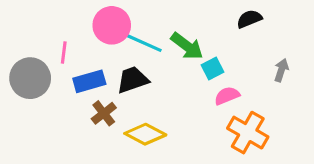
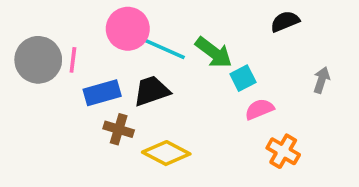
gray circle: (30, 78) -> (38, 60), moved
brown cross: (104, 113) -> (119, 129), turned -35
orange cross: (248, 133) -> (283, 151), size x0.7

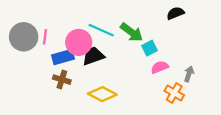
pink circle: (128, 29) -> (79, 42), moved
gray arrow: (322, 80) -> (189, 74), moved
brown cross: (119, 129) -> (62, 80), moved

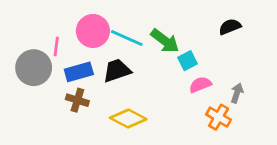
black semicircle: (175, 13) -> (230, 27), moved
gray circle: (24, 37) -> (34, 68), moved
pink circle: (79, 42) -> (93, 31), moved

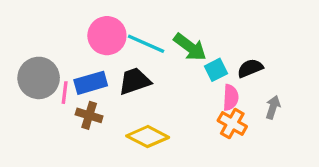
black semicircle: (230, 27) -> (250, 68), moved
pink line: (56, 46) -> (65, 93), moved
pink semicircle: (200, 85) -> (231, 97), turned 115
orange cross: (219, 117) -> (232, 124), moved

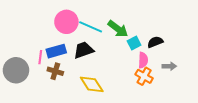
gray circle: (39, 78) -> (16, 70), moved
gray arrow: (273, 107) -> (169, 66), turned 72
yellow diamond: (148, 137) -> (92, 84), turned 30

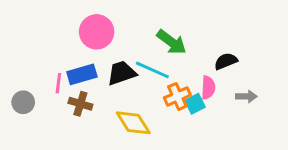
cyan line: (91, 27) -> (152, 70), moved
cyan square: (134, 43) -> (195, 104), moved
gray circle: (16, 70) -> (23, 102), size x0.6
orange cross: (144, 76) -> (177, 96), moved, turned 36

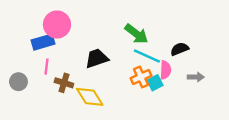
pink circle: (97, 32) -> (57, 25), moved
cyan line: (152, 70) -> (147, 56), moved
blue rectangle: (82, 74) -> (43, 42), moved
yellow diamond: (133, 123) -> (90, 97), moved

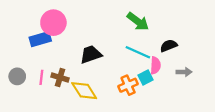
green arrow: (136, 34) -> (138, 22), moved
pink line: (46, 67) -> (41, 77), moved
orange cross: (141, 77) -> (128, 85), moved

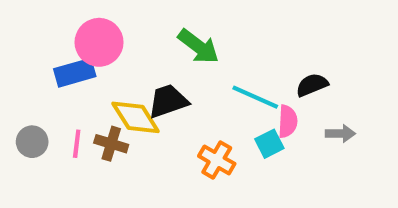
green arrow: (138, 22) -> (198, 46), moved
orange cross: (128, 85) -> (217, 160), moved, turned -36
yellow diamond: (84, 91) -> (136, 117), moved

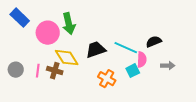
pink circle: (99, 42) -> (48, 33), moved
green arrow: (198, 46) -> (69, 24), moved, turned 40
blue rectangle: (75, 73) -> (20, 18), moved, turned 60
black trapezoid: (168, 101) -> (96, 50), moved

